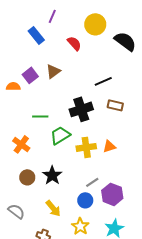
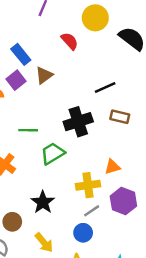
blue rectangle: (36, 35) -> (21, 54), moved
yellow cross: (86, 147) -> (88, 185), moved
brown circle: (27, 177) -> (12, 222), moved
purple hexagon: (112, 194) -> (123, 201), moved

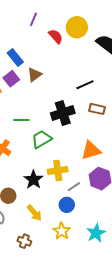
red semicircle: (70, 41) -> (56, 36), moved
orange triangle: (112, 167) -> (91, 150), size x1.5
yellow cross: (88, 185) -> (58, 171), moved

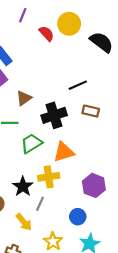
brown triangle: (34, 75) -> (24, 98), moved
orange triangle: (91, 150) -> (64, 152), moved
gray line: (74, 187) -> (40, 204), moved, turned -32
blue circle: (67, 205) -> (78, 217), moved

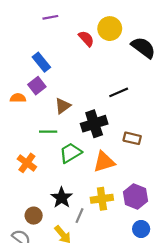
purple line: (23, 15) -> (50, 17), moved, turned 56
brown rectangle: (91, 111) -> (132, 138), moved
yellow cross: (49, 177) -> (102, 199), moved
blue circle: (78, 217) -> (141, 229), moved

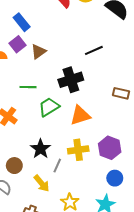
brown triangle: (63, 106) -> (38, 51), moved
brown rectangle: (132, 138) -> (121, 93), moved

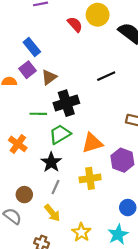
black cross: (71, 80) -> (66, 103), moved
purple hexagon: (110, 148) -> (122, 160), moved
black star: (40, 149) -> (51, 162), moved
gray line: (57, 166) -> (56, 187), moved

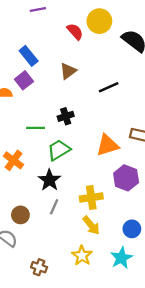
brown triangle: (49, 77) -> (68, 71), moved
black cross: (66, 103) -> (66, 116), size x0.6
orange triangle: (92, 143) -> (107, 145), moved
yellow arrow: (52, 213) -> (91, 225), moved

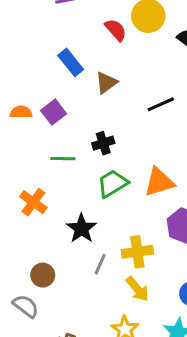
blue rectangle: (29, 56) -> (71, 62), moved
purple square: (24, 80) -> (54, 112), moved
green trapezoid: (59, 150) -> (113, 183), moved
gray line: (54, 207) -> (100, 264), moved

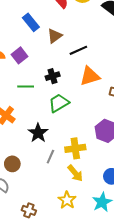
black line: (161, 104) -> (78, 50), moved
orange triangle: (159, 182) -> (90, 76), moved

